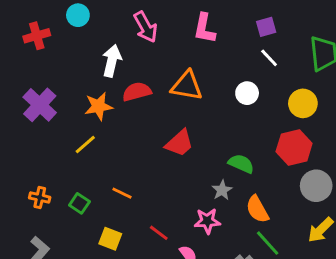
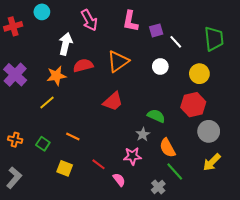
purple square: (266, 27) -> (156, 30), moved
orange triangle: (187, 86) -> (118, 61), turned -45

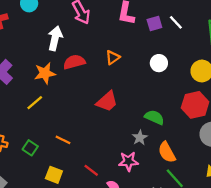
white line: (176, 42) -> (176, 22), moved
orange triangle: (118, 61) -> (113, 57), size x0.6

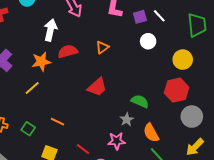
white circle: (159, 63) -> (148, 41), moved

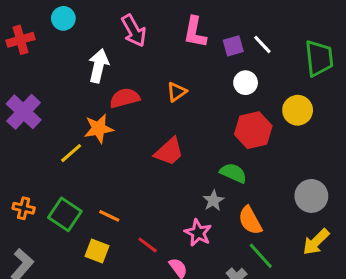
orange star: (41, 62) -> (99, 129), moved
red hexagon: (177, 90) -> (253, 130), moved
orange line: (58, 122) -> (109, 216), moved
green square: (28, 129) -> (65, 214), size x1.5
pink star: (117, 141) -> (198, 233), turned 30

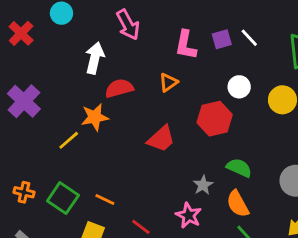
pink L-shape: (195, 32) -> (186, 45), moved
red cross: (20, 40) -> (21, 33), turned -30
white circle: (246, 83) -> (239, 87), moved
red hexagon: (253, 130) -> (215, 119), moved
green semicircle: (233, 173) -> (239, 168), moved

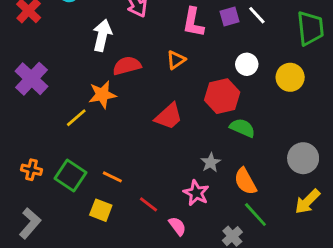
green semicircle: (239, 168) -> (242, 128), moved

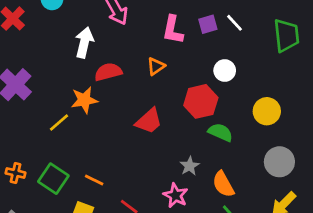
yellow circle: (290, 77) -> (267, 111), moved

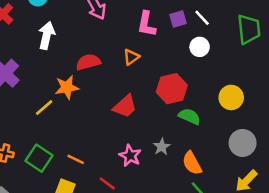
white arrow: (84, 42) -> (47, 35), moved
white circle: (225, 71) -> (200, 47), moved
pink star: (176, 195) -> (130, 156), moved

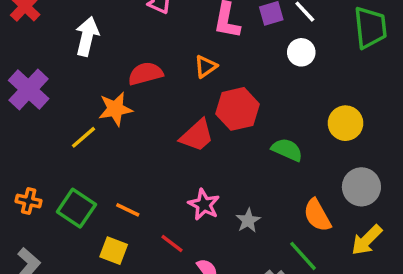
red hexagon: (172, 89) -> (238, 109), moved
gray star: (162, 147) -> (248, 221), moved
orange semicircle: (192, 163) -> (317, 215), moved

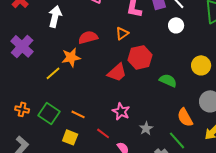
gray star: (248, 221) -> (146, 128), moved

